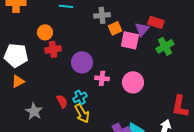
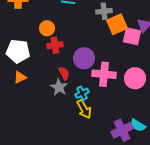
orange square: (115, 28) -> (117, 24), size x1.5
pink cross: (102, 78) -> (104, 74), size x1.6
red semicircle: (62, 101) -> (64, 73), moved
gray star: (34, 111) -> (59, 87), moved

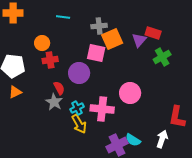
pink square: (132, 36) -> (96, 53), moved
pink cross: (104, 74) -> (102, 109), moved

